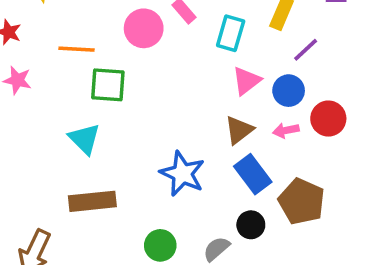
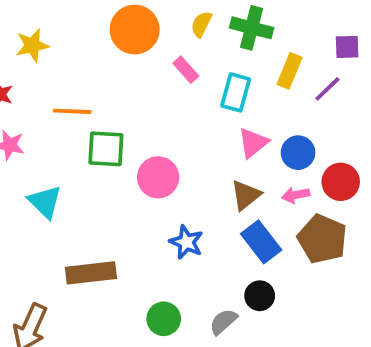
pink circle: (144, 28) -> (158, 177), moved
purple line: (306, 50) -> (327, 89), moved
cyan triangle: (84, 139) -> (45, 202), moved
blue star: (182, 174) -> (186, 242), size x0.7
brown pentagon: (302, 201) -> (322, 239), moved

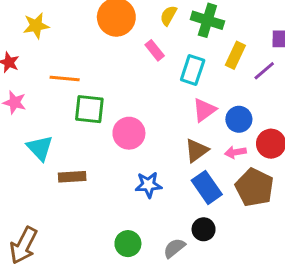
blue star: (186, 242) -> (148, 185), turned -30
brown rectangle: (91, 273) -> (72, 177), moved, size x0.7

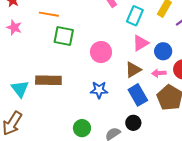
pink circle: (129, 133) -> (101, 52), moved
cyan triangle: (40, 148) -> (20, 89), moved
brown rectangle: (72, 177) -> (48, 80), size x1.4

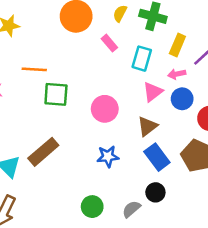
pink arrow: (159, 73) -> (177, 74), moved
brown rectangle: (48, 80) -> (43, 152), turned -35

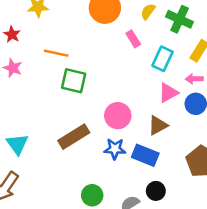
pink circle: (105, 109) -> (118, 116), moved
brown rectangle: (43, 152) -> (74, 137), moved
blue rectangle: (157, 157) -> (145, 155), moved, turned -40

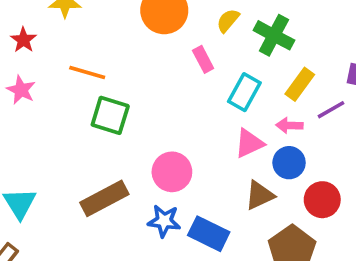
brown triangle: (158, 125) -> (260, 195), moved

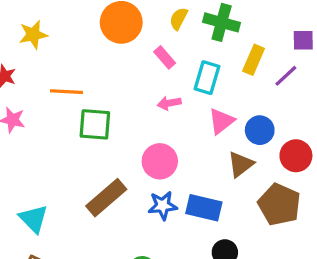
pink arrow: (289, 125) -> (169, 103), moved

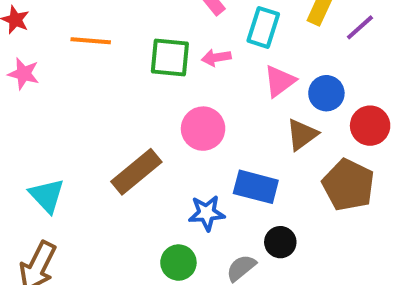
green square: (95, 124) -> (170, 57), moved
blue star: (163, 205) -> (207, 213), moved

